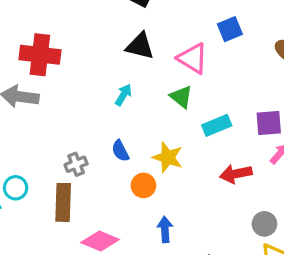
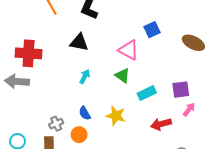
black triangle: (140, 46) -> (79, 42), moved
orange circle: (143, 185) -> (79, 135), moved

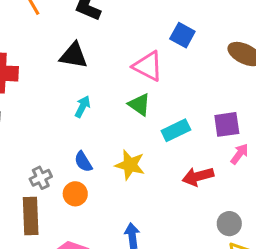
blue square: (152, 30) -> (182, 35), turned -35

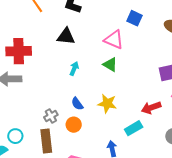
cyan rectangle: (176, 130) -> (134, 128), moved

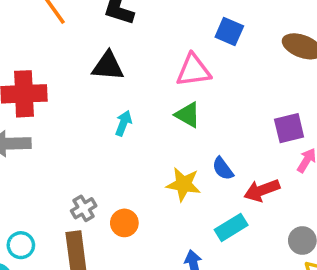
pink triangle: (114, 40) -> (193, 70), turned -30
blue semicircle: (77, 104) -> (223, 169), moved

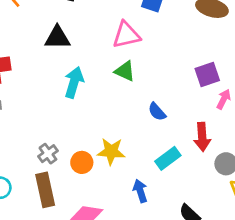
cyan arrow: (123, 123) -> (74, 82), size x1.5
yellow star: (183, 184) -> (111, 151), moved
red arrow: (262, 190) -> (202, 137), moved, turned -68

